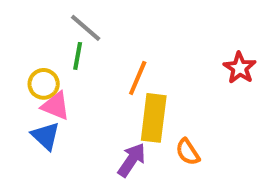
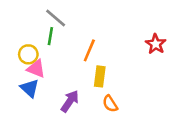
yellow rectangle: (154, 118) -> (100, 76), size x0.7
orange semicircle: (188, 152) -> (110, 104), moved
purple arrow: (132, 160) -> (70, 101), moved

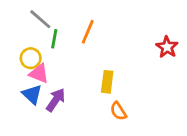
gray line: (56, 18) -> (40, 19), moved
orange line: (89, 50) -> (88, 32), moved
purple arrow: (70, 101) -> (56, 100), moved

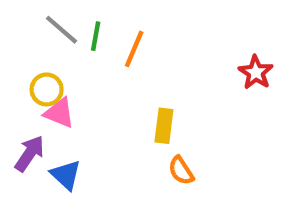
green line: (54, 39) -> (96, 36), moved
blue triangle: (32, 94) -> (66, 175), moved
purple arrow: (56, 100) -> (30, 153), moved

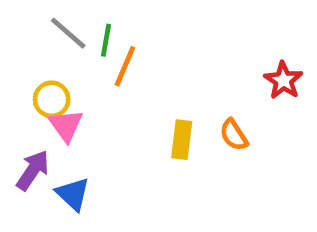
orange line: (134, 49) -> (125, 66), moved
pink triangle: (59, 113) -> (66, 125), turned 32
orange semicircle: (181, 171) -> (234, 135), moved

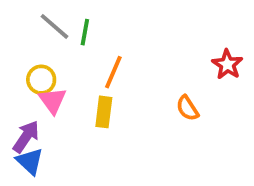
orange line: (125, 66) -> (113, 72), moved
yellow rectangle: (182, 140) -> (104, 112), moved
blue triangle: (73, 194) -> (30, 161), moved

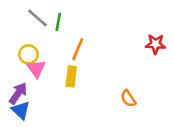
red star: (227, 64) -> (155, 44), turned -30
orange semicircle: (187, 108) -> (128, 98), moved

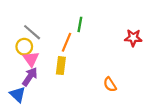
gray line: (37, 18) -> (32, 32), moved
green line: (58, 22) -> (80, 24), moved
purple arrow: (18, 93) -> (30, 77), moved

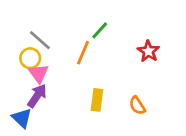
green line: (80, 24) -> (100, 30), turned 32
red star: (133, 38) -> (148, 51), moved, turned 30
yellow rectangle: (61, 66) -> (97, 100), moved

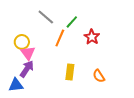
gray line: (40, 40) -> (46, 17), moved
red star: (148, 51) -> (92, 37), moved
blue triangle: (22, 118) -> (16, 85), turned -49

